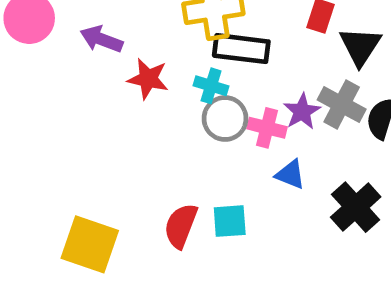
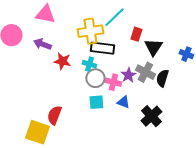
cyan square: (230, 221) -> (96, 102), moved
red semicircle: (181, 226) -> (54, 115), moved

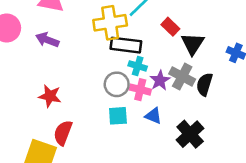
red rectangle: (136, 34) -> (170, 27), turned -64
red star: (62, 61) -> (50, 96), moved
cyan cross: (89, 64) -> (138, 66), moved

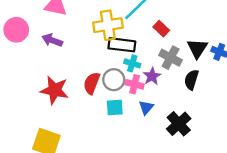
black triangle: (193, 44) -> (197, 48), moved
gray cross: (182, 76) -> (171, 58), moved
red star: (50, 96) -> (55, 90), size x1.4
blue triangle: (153, 116) -> (146, 108), turned 49
red semicircle: (63, 133) -> (92, 83), moved

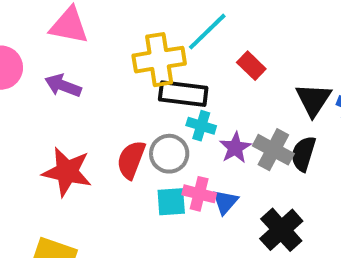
gray cross: (171, 58) -> (273, 150), moved
pink cross: (135, 84) -> (199, 194), moved

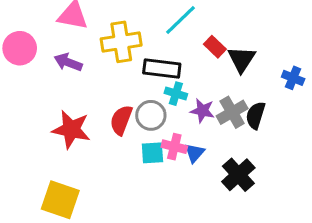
yellow cross: (159, 60) -> (121, 42), moved
black triangle: (313, 100) -> (241, 59), moved
purple star: (235, 148) -> (202, 111), turned -30
gray cross: (273, 150) -> (232, 112), turned 32

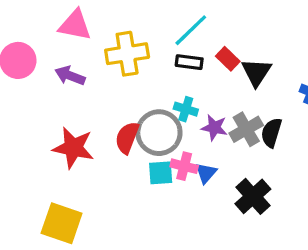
black rectangle: (162, 69) -> (189, 62), moved, size x0.7
gray circle: (151, 115) -> (159, 133), size x1.4

